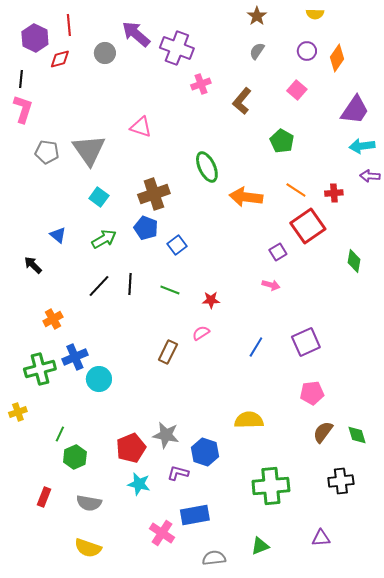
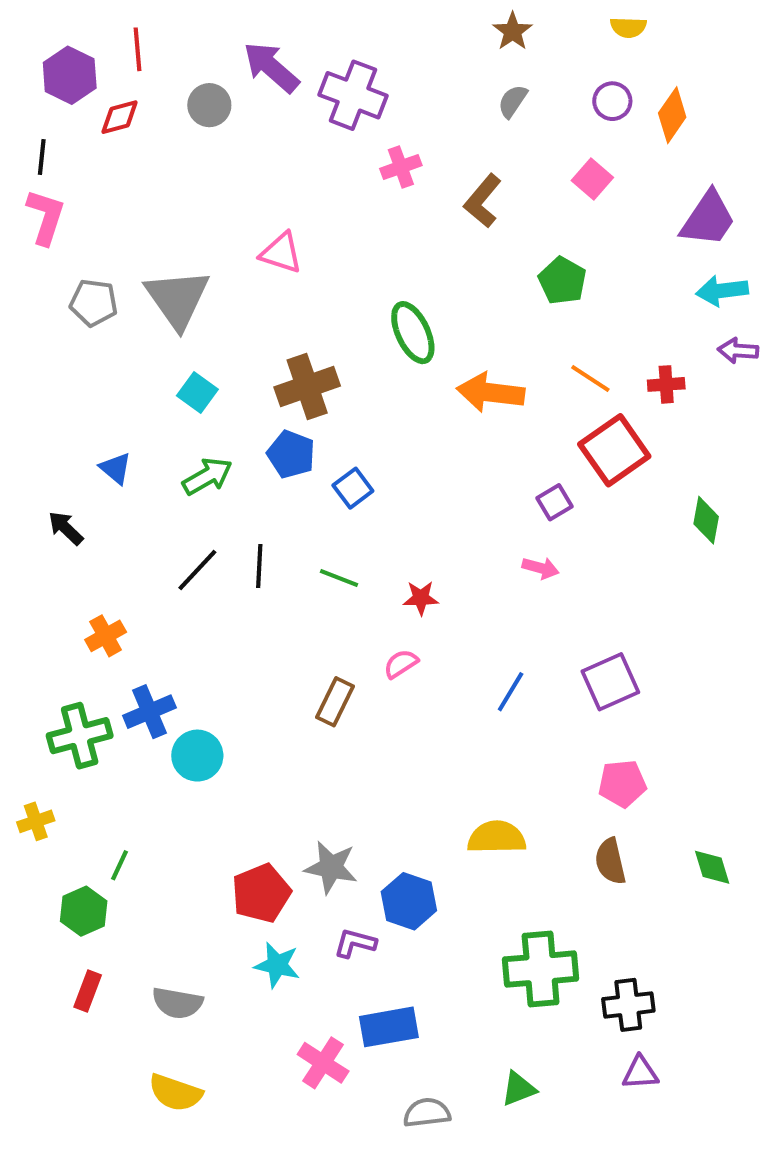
brown semicircle: (323, 432) -> (610, 861), moved, turned -50
green hexagon: (75, 457) -> (84, 911), moved
black cross: (341, 481) -> (628, 1005), moved

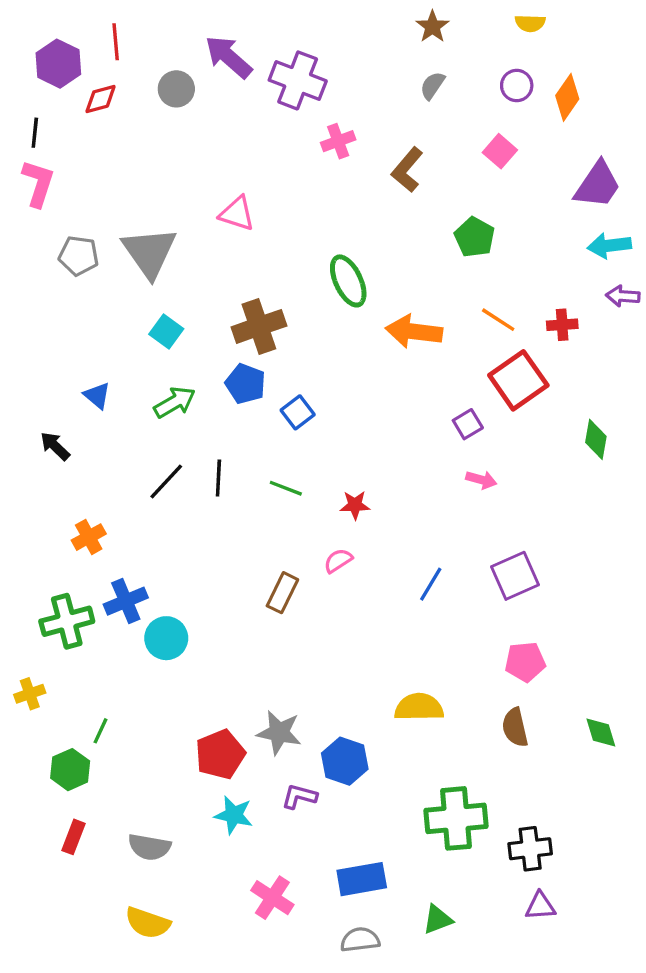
pink arrow: (541, 568) -> (481, 480), moved
blue rectangle: (389, 1027) -> (362, 879), moved

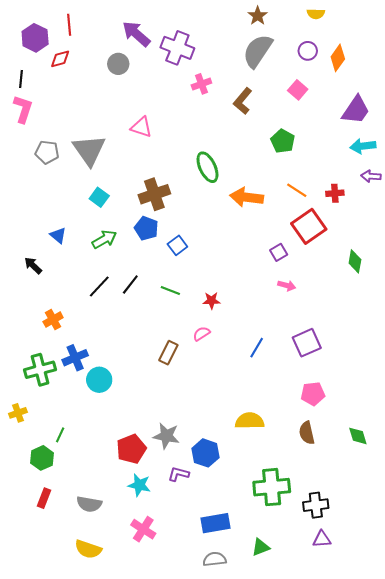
gray semicircle: (432, 86) -> (258, 51), size x2.0
gray circle: (176, 89) -> (118, 64), moved
black line: (218, 478) -> (130, 284), turned 35
pink cross: (272, 898) -> (143, 529), moved

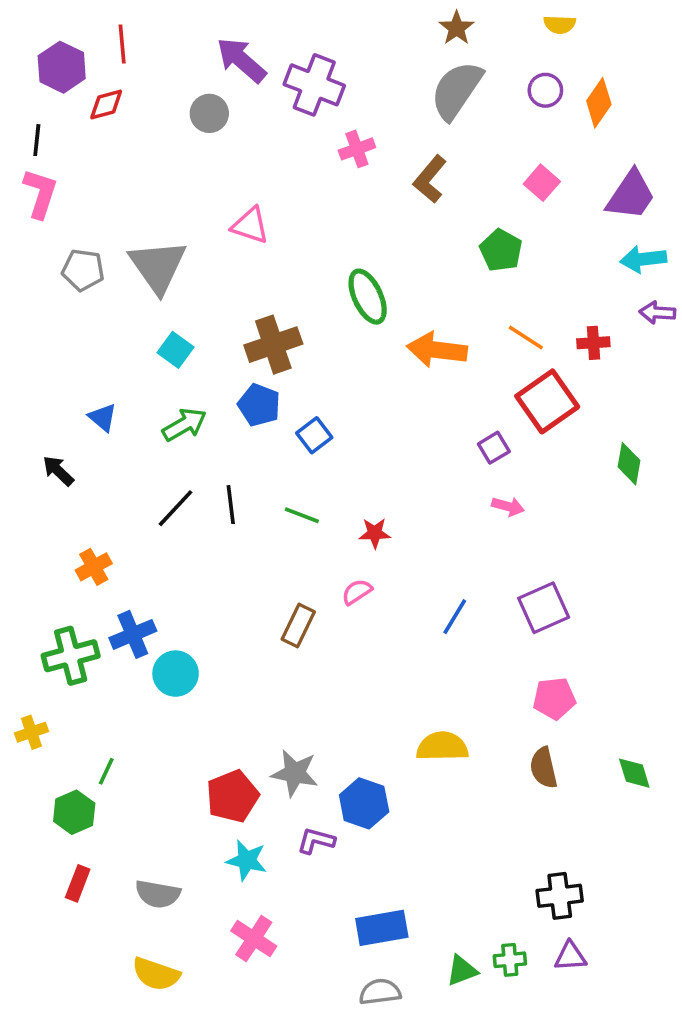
pink square: (298, 90) -> (542, 183), moved
black line: (130, 284) -> (231, 505), turned -45
green cross: (272, 487) -> (510, 960), moved, size x0.5

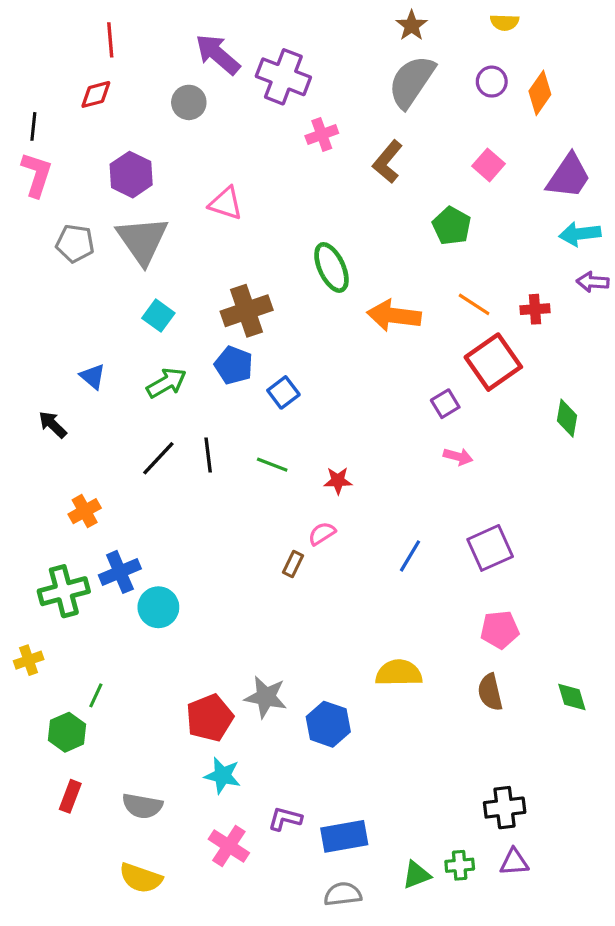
purple hexagon: (62, 67) -> (131, 175), moved
brown rectangle: (298, 626) -> (293, 564), moved, size x0.7
purple L-shape: (316, 841) -> (285, 819), moved

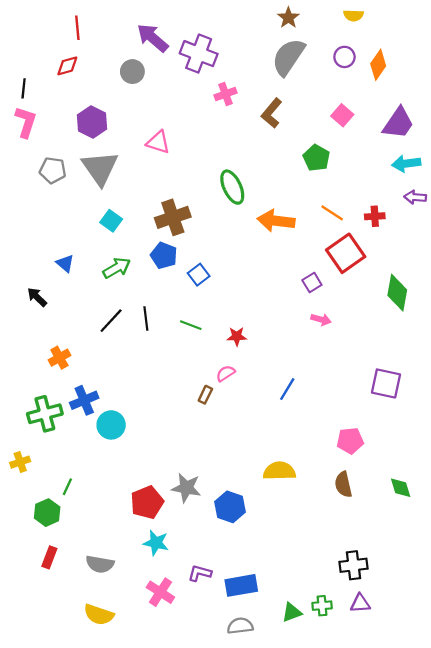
green diamond: (567, 418) -> (397, 293), size x1.4
purple square: (490, 548) -> (386, 383), moved, turned 36

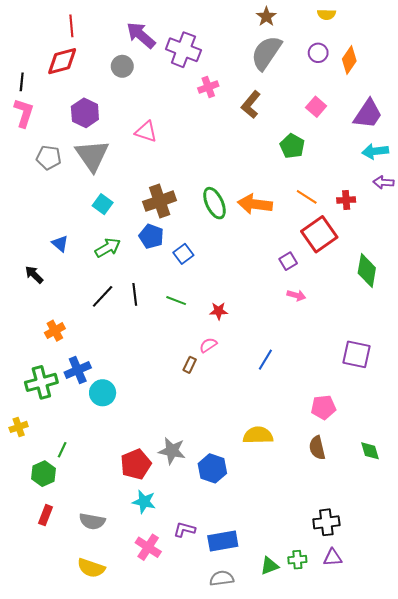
red diamond: (67, 66) -> (62, 61), size x1.5
green ellipse: (232, 187) -> (214, 203), moved

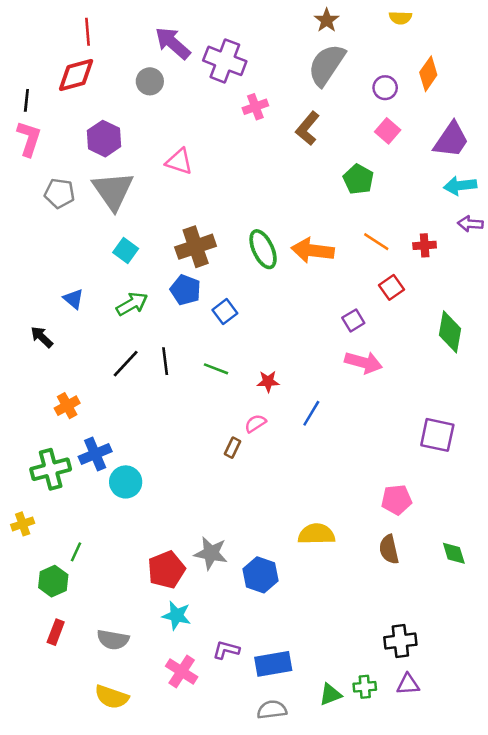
purple circle: (318, 53) -> (385, 88), moved
red square: (319, 234) -> (391, 287), size x0.6
pink arrow: (296, 295) -> (363, 362), size x1.6
blue line: (265, 360) -> (311, 413), moved

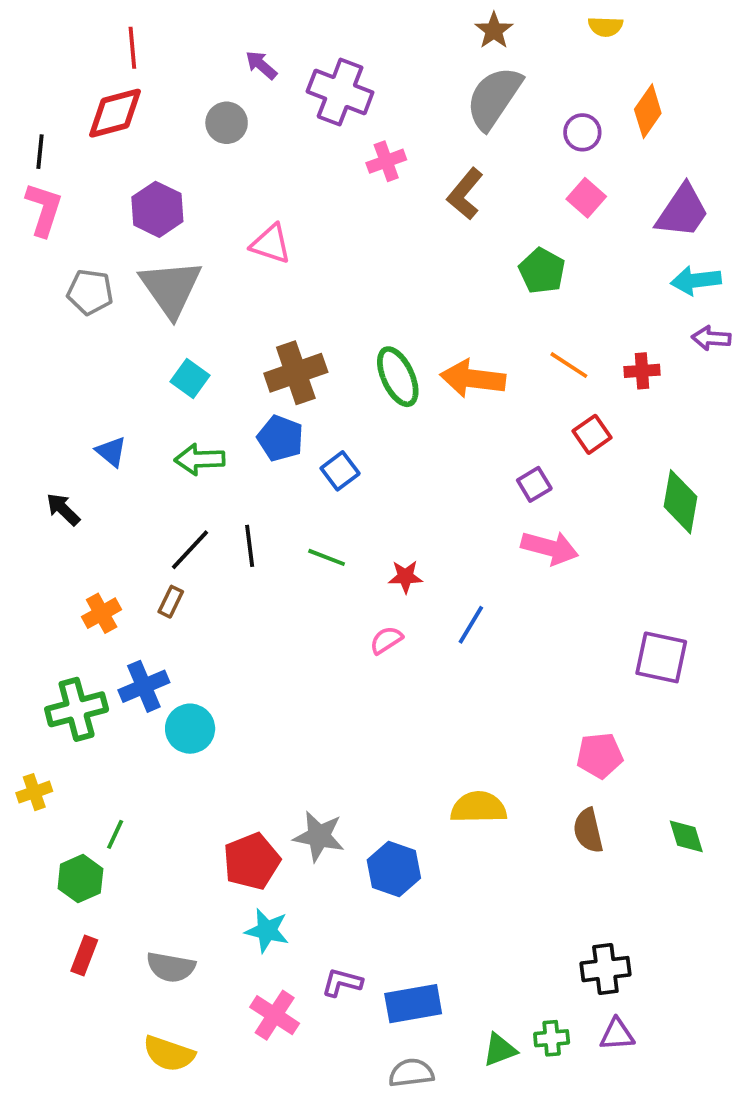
purple arrow: (173, 43) -> (261, 65), size x0.6
green arrow: (132, 304) -> (200, 459), turned -152
brown rectangle: (232, 448) -> (171, 602), moved

